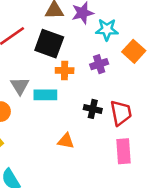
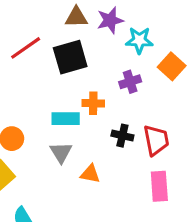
black square: (49, 44) -> (70, 57), turned -36
orange cross: (65, 71) -> (93, 103), moved
gray triangle: (20, 86) -> (61, 152), moved

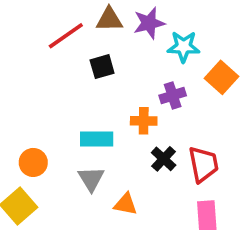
red line: (26, 48) -> (66, 36), moved
black square: (70, 57) -> (102, 67), size x0.6
orange cross: (93, 103) -> (144, 121), moved
black cross: (122, 136) -> (164, 159), turned 30

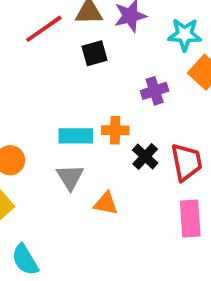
cyan star: (183, 47) -> (185, 34), moved
black square: (102, 67) -> (95, 53), moved
orange cross: (144, 121) -> (115, 130), moved

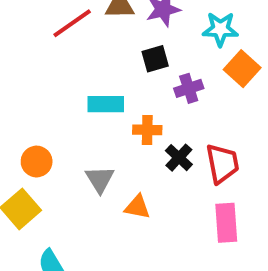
black square: (95, 53) -> (155, 59), moved
cyan rectangle: (76, 136) -> (106, 104), moved

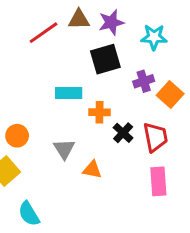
black square: (155, 59) -> (105, 59), size x1.5
orange square: (242, 69) -> (170, 95), moved
purple cross: (189, 88) -> (144, 81), moved

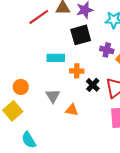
purple cross: (144, 81) -> (107, 50), turned 32

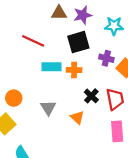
red line: (39, 17) -> (33, 41), moved, turned 60
orange cross: (77, 71) -> (74, 70), moved
orange triangle: (72, 110) -> (77, 117), moved, turned 32

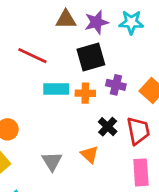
cyan star: (114, 26) -> (131, 22), moved
purple cross: (106, 58) -> (116, 85), moved
gray triangle: (48, 108) -> (52, 161), moved

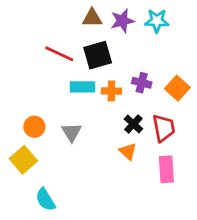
black square: (91, 57) -> (98, 55), moved
orange triangle: (90, 154) -> (128, 151), moved
gray triangle: (52, 161) -> (72, 132), moved

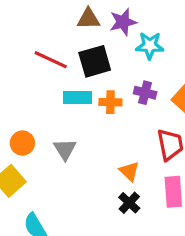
cyan star: (157, 21) -> (150, 46), moved
black cross: (133, 124) -> (129, 203), moved

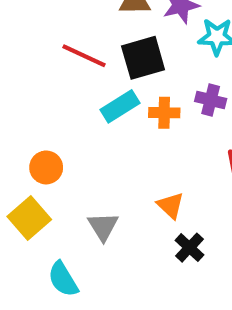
cyan rectangle: (77, 97) -> (120, 106), turned -32
gray triangle: (65, 149) -> (103, 226), moved
orange triangle: (129, 171) -> (171, 205), moved

